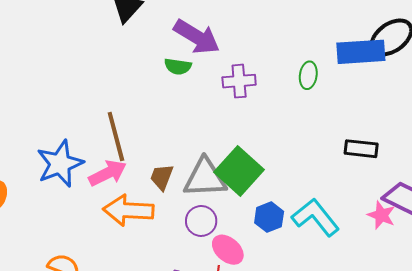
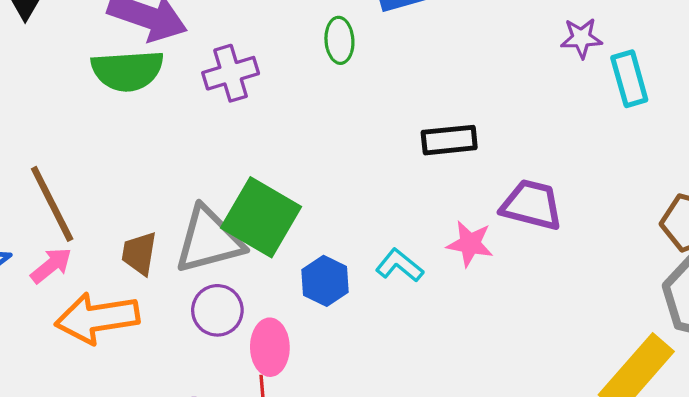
green semicircle: (178, 66) -> (127, 71), size x1.6
pink arrow: (108, 173) -> (51, 265), size x0.7
pink star: (381, 215) -> (470, 244), moved
cyan L-shape: (316, 217) -> (399, 265), size x0.6
pink ellipse: (228, 250) -> (270, 347), turned 60

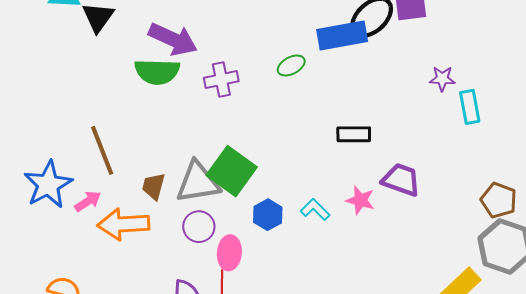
green ellipse: (339, 40) -> (291, 66), turned 60
pink arrow: (51, 265) -> (88, 201), moved

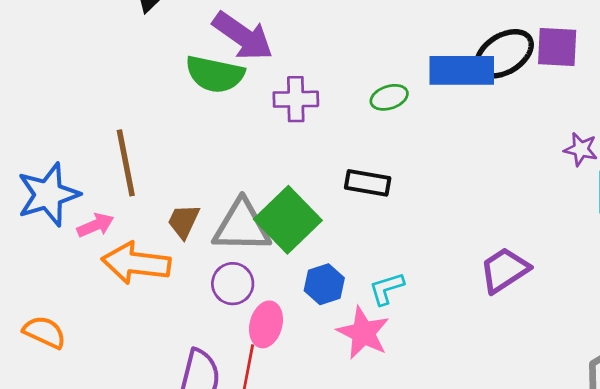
black rectangle: (354, 134) -> (368, 183), moved
purple trapezoid: (401, 180) -> (504, 270), turned -63
pink star: (360, 200) -> (363, 333), moved, size x1.4
cyan L-shape: (315, 210) -> (387, 289), turned -72

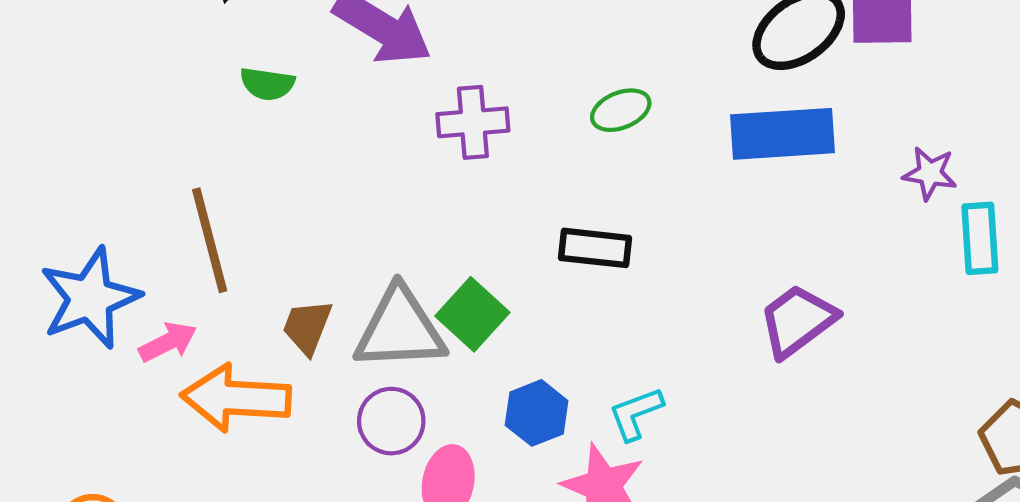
blue rectangle: (462, 70) -> (782, 134), moved
green semicircle: (215, 74) -> (267, 84), moved, size x0.6
green square: (288, 220) -> (472, 314), size x0.7
purple trapezoid: (504, 270) -> (798, 321), moved

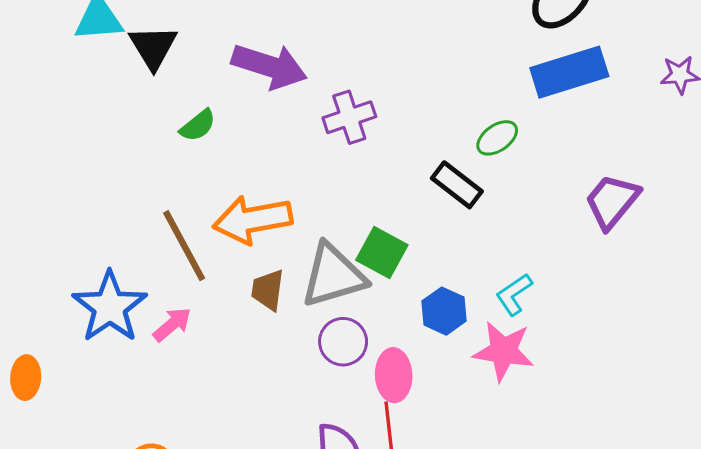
green semicircle: (267, 84) -> (198, 125), turned -33
green ellipse: (621, 110) -> (497, 138), moved
black rectangle: (595, 248) -> (457, 185), turned 45
orange arrow: (236, 398) -> (253, 220), moved

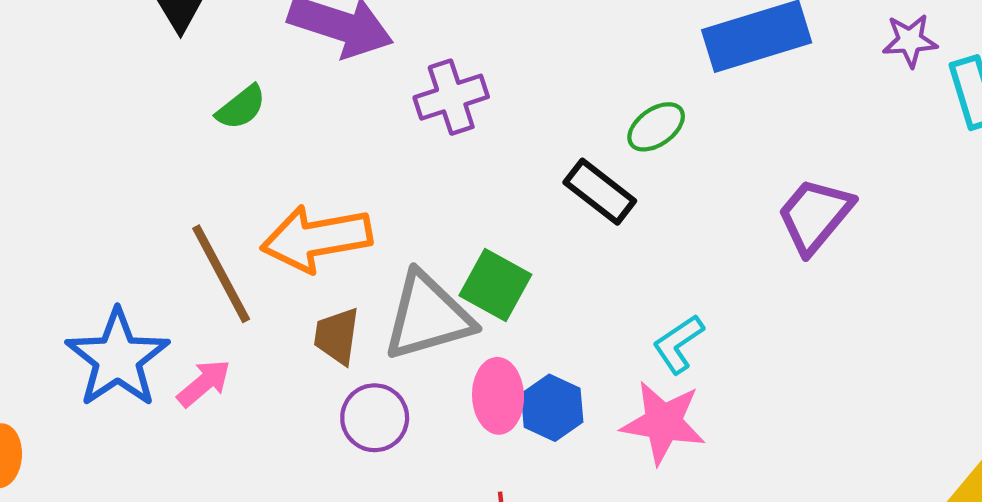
blue hexagon: (444, 311) -> (552, 408), moved
purple circle: (343, 342) -> (375, 418), moved
pink ellipse: (394, 375) -> (498, 396), moved

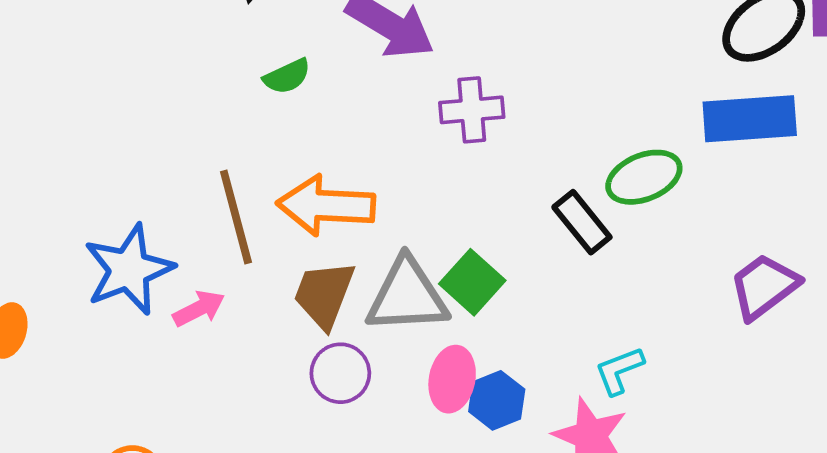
green ellipse: (656, 127) -> (644, 177), size x1.4
brown trapezoid: (337, 336) -> (324, 294), size x1.4

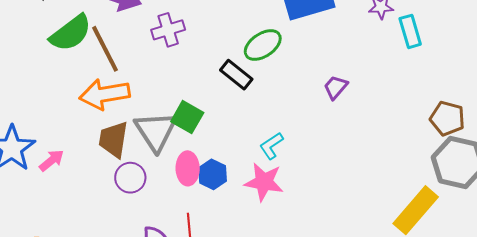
green semicircle: (287, 76) -> (71, 33), size x1.8
brown line: (236, 217) -> (105, 49), moved
purple trapezoid: (764, 286) -> (336, 87), size x0.7
gray triangle: (407, 296) -> (156, 131), turned -48

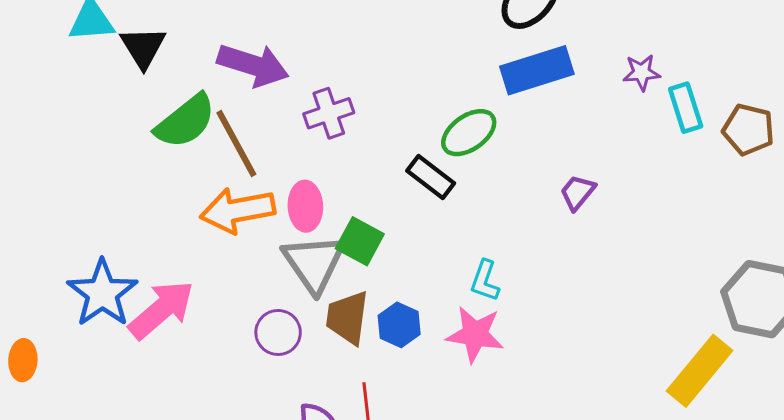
brown pentagon: (447, 118) -> (748, 130), moved
brown trapezoid: (113, 139) -> (347, 318), moved
cyan L-shape: (271, 146) -> (485, 281), turned -36
pink arrow: (52, 160) -> (161, 310), size x1.8
pink ellipse: (188, 168) -> (305, 206), moved

